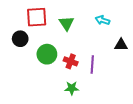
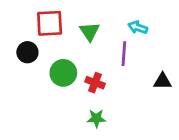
black triangle: (121, 45) -> (163, 81), moved
purple line: (92, 64) -> (124, 54), moved

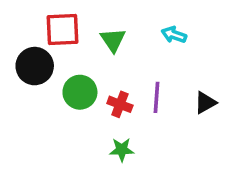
black circle: (27, 52) -> (35, 66), size x1.4
purple line: (124, 54) -> (157, 97), moved
black triangle: (163, 81) -> (205, 103), turned -30

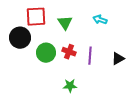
red cross: (120, 104) -> (69, 52), moved

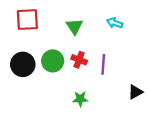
red square: (36, 17) -> (27, 20), moved
black circle: (20, 38) -> (23, 64), moved
black triangle: (118, 59) -> (135, 92), moved

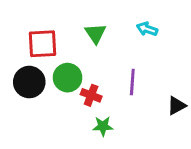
red square: (27, 20) -> (42, 44), moved
red cross: (79, 60) -> (91, 95), moved
black triangle: (135, 92) -> (176, 106), moved

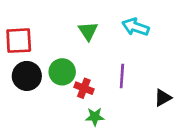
cyan arrow: (147, 29) -> (136, 27), size x1.4
red square: (42, 44) -> (19, 41), moved

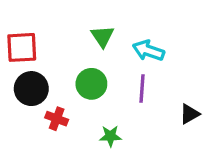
cyan arrow: (136, 27) -> (148, 51), moved
green circle: (62, 72) -> (91, 84), moved
red cross: (84, 88) -> (57, 119), moved

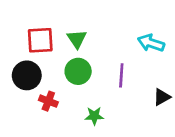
green triangle: (102, 36) -> (77, 39), moved
red square: (22, 47) -> (40, 40), moved
cyan arrow: (148, 51) -> (151, 43), moved

